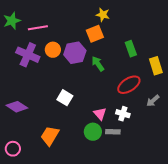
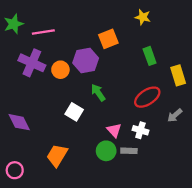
yellow star: (103, 15) -> (143, 17), moved
orange circle: (53, 50) -> (60, 70), moved
green arrow: (98, 64) -> (98, 93), moved
purple diamond: (17, 107) -> (19, 122), turned 30

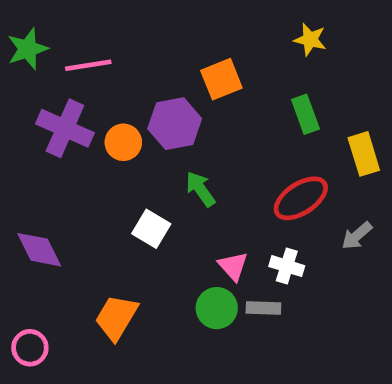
yellow star: (143, 17) -> (310, 40), moved

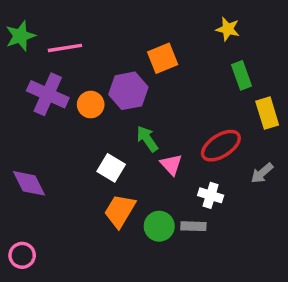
green rectangle: (305, 114) -> (241, 75), moved
pink triangle: (233, 266) -> (171, 164), moved
orange trapezoid: (116, 317) -> (120, 211), moved

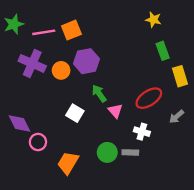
orange square: (163, 58) -> (71, 30), moved
orange trapezoid: (120, 211) -> (68, 163), moved
pink circle: (22, 255) -> (38, 142), moved

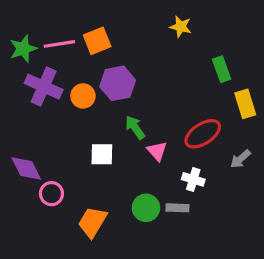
yellow star: (153, 20) -> (181, 27), moved
green star: (14, 24) -> (23, 49), moved
white square: (75, 113) -> (102, 154), turned -30

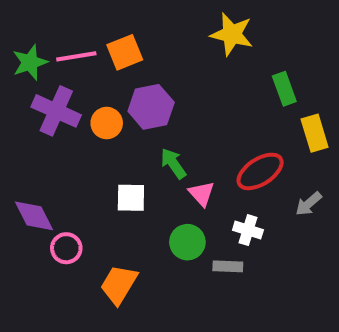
yellow star: (181, 27) -> (232, 34), size x1.5
green circle: (146, 208) -> (187, 242), moved

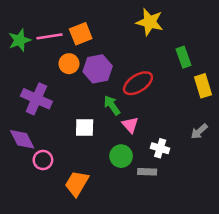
purple cross: (56, 111) -> (36, 99), moved
orange circle: (107, 123) -> (69, 64), moved
red ellipse: (260, 171) -> (138, 83), moved

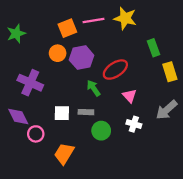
pink line: (49, 36) -> (94, 20), moved
pink triangle: (130, 125) -> (130, 96), moved
white square: (85, 127) -> (62, 113), moved
gray arrow: (199, 131) -> (167, 110), size x1.5
gray rectangle: (147, 172) -> (86, 112), moved

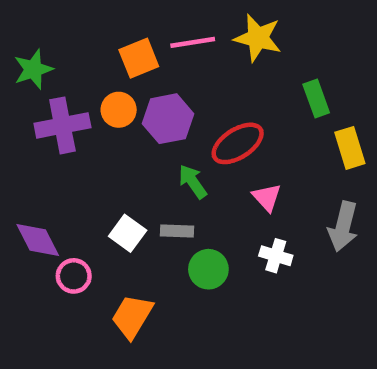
purple cross: (30, 83) -> (62, 125), moved, turned -35
gray arrow: (167, 110) -> (343, 227), turned -35
white square: (62, 113) -> (128, 233), turned 35

